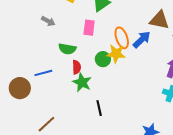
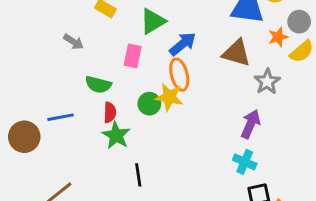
blue arrow: (142, 40) -> (183, 44), moved

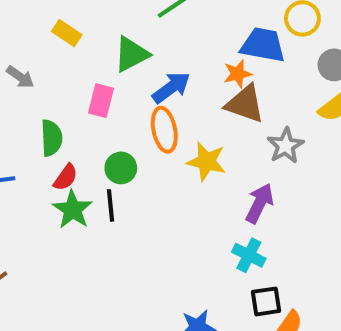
orange star: (278, 37) -> (238, 74), moved
green semicircle: (98, 85) -> (51, 138), turned -110
yellow star: (169, 97) -> (207, 162), moved
red semicircle: (110, 112) -> (66, 177), turned 30
black line: (138, 175) -> (110, 205), moved

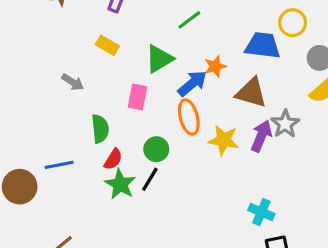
orange star: (238, 74) -> (215, 66), moved
purple arrow: (259, 203) -> (261, 136), moved
black line: (110, 205) -> (150, 179), turned 40

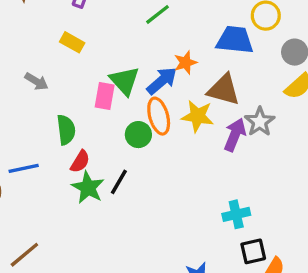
green triangle: (159, 59) -> (125, 81), moved, turned -40
yellow star: (224, 140) -> (198, 116), moved
green circle: (156, 149) -> (138, 135), moved
cyan cross: (261, 212) -> (236, 214), turned -35

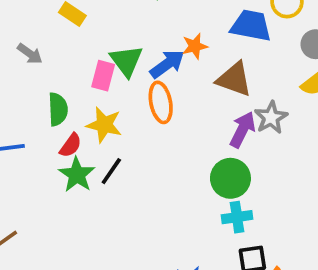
yellow star: (198, 116) -> (104, 125), moved
green circle: (138, 135) -> (230, 178), moved, size x1.4

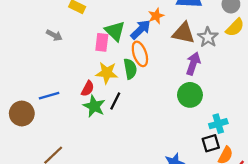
green semicircle: (58, 109) -> (130, 69), moved
gray star: (271, 118) -> (208, 37), moved
cyan cross: (237, 217) -> (218, 124), moved

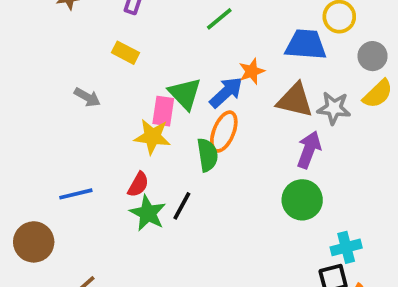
gray star: (208, 37) -> (334, 108), turned -30
orange ellipse: (140, 54) -> (224, 132), turned 40
yellow star: (107, 73) -> (152, 137), moved
brown circle: (22, 113) -> (34, 242), moved

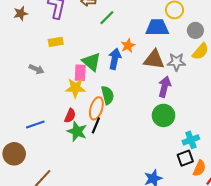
yellow rectangle: (125, 53) -> (56, 42), turned -32
blue arrow: (226, 92) -> (115, 59), turned -30
orange ellipse: (224, 132) -> (96, 108), moved

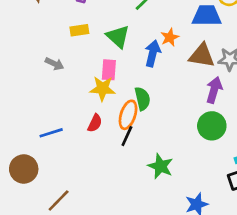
green triangle: (91, 62) -> (118, 37), moved
green star: (77, 131) -> (160, 166), moved

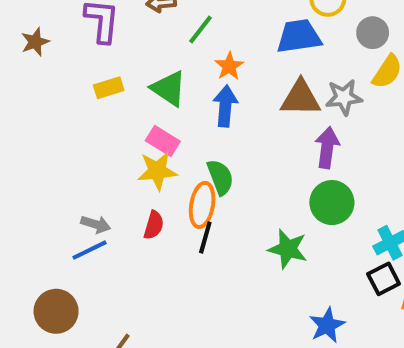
orange star: (170, 37) -> (229, 66), moved
gray arrow: (54, 64) -> (96, 224), moved
pink rectangle: (109, 70) -> (163, 141), turned -54
green star: (160, 166) -> (288, 249), moved

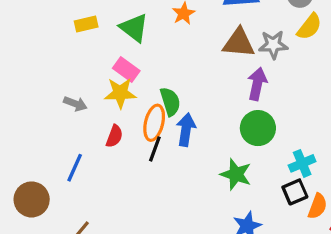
blue arrow: (225, 106) -> (186, 130), moved
gray arrow: (96, 224) -> (75, 104), moved
green star: (288, 249) -> (236, 174), moved
blue line: (90, 250) -> (75, 168), moved, turned -44

